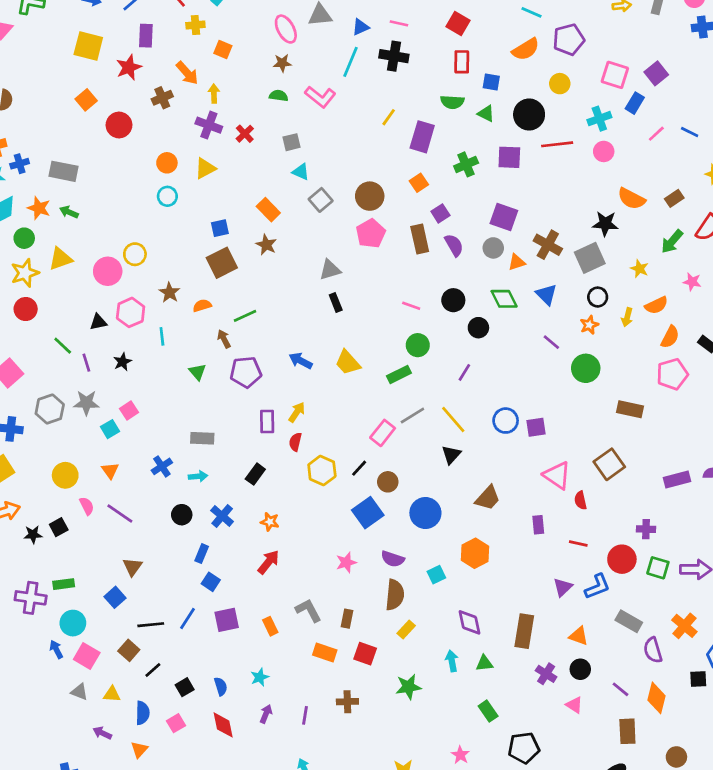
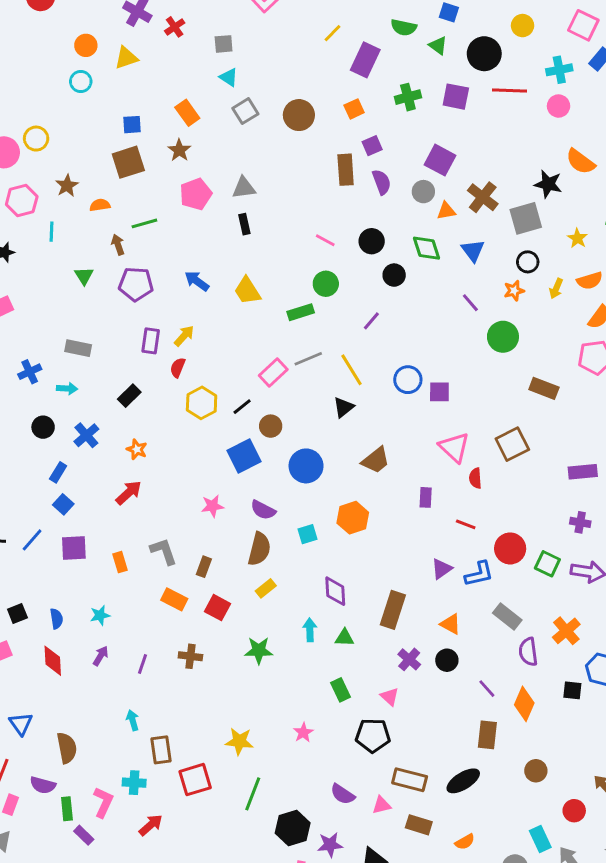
pink pentagon: (371, 233) -> (196, 194), moved
purple cross: (646, 529) -> (580, 522), moved
pink triangle: (574, 705) -> (390, 697), moved

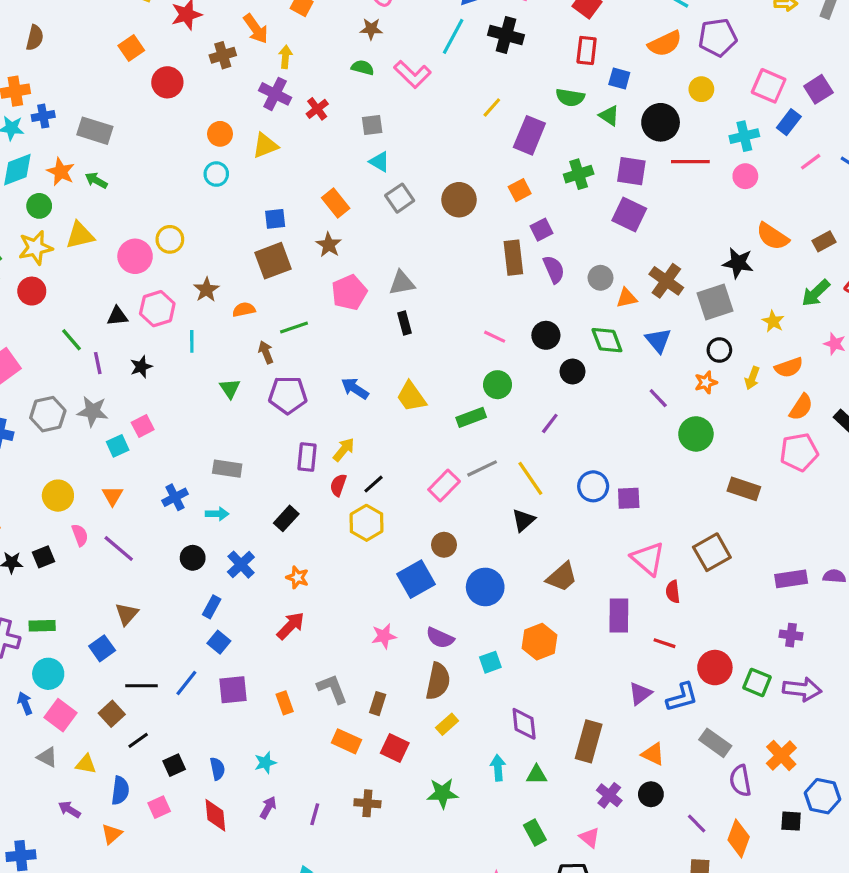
purple square: (440, 160) -> (629, 215), moved
black line: (242, 407) -> (373, 484), moved
purple rectangle: (426, 497) -> (619, 616), size x1.5

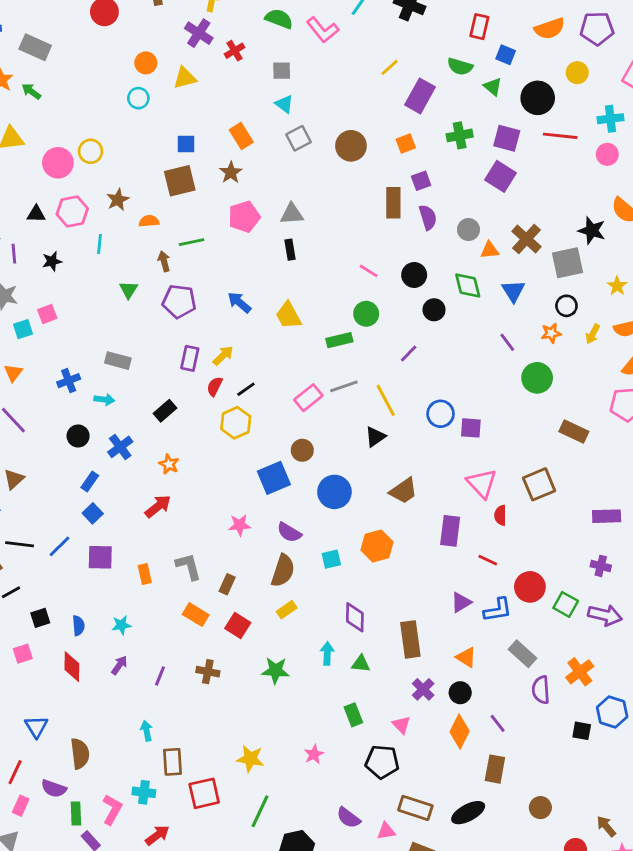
green semicircle: (363, 68) -> (279, 19), size x1.4
brown rectangle: (589, 741) -> (410, 639), turned -30
orange diamond: (739, 838) -> (460, 731), moved

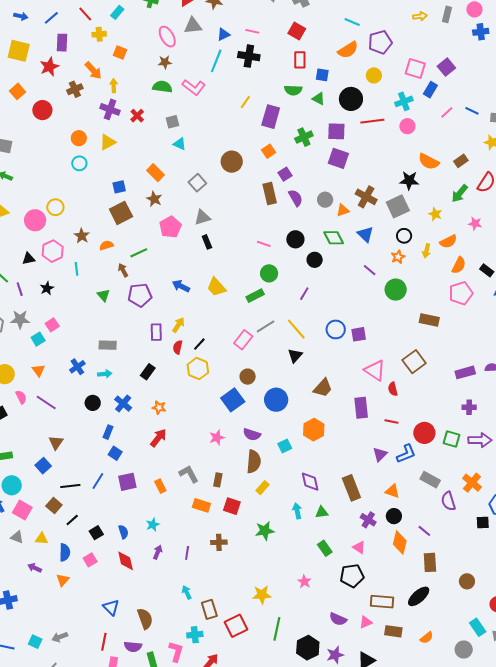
gray square: (299, 138) -> (197, 183), moved

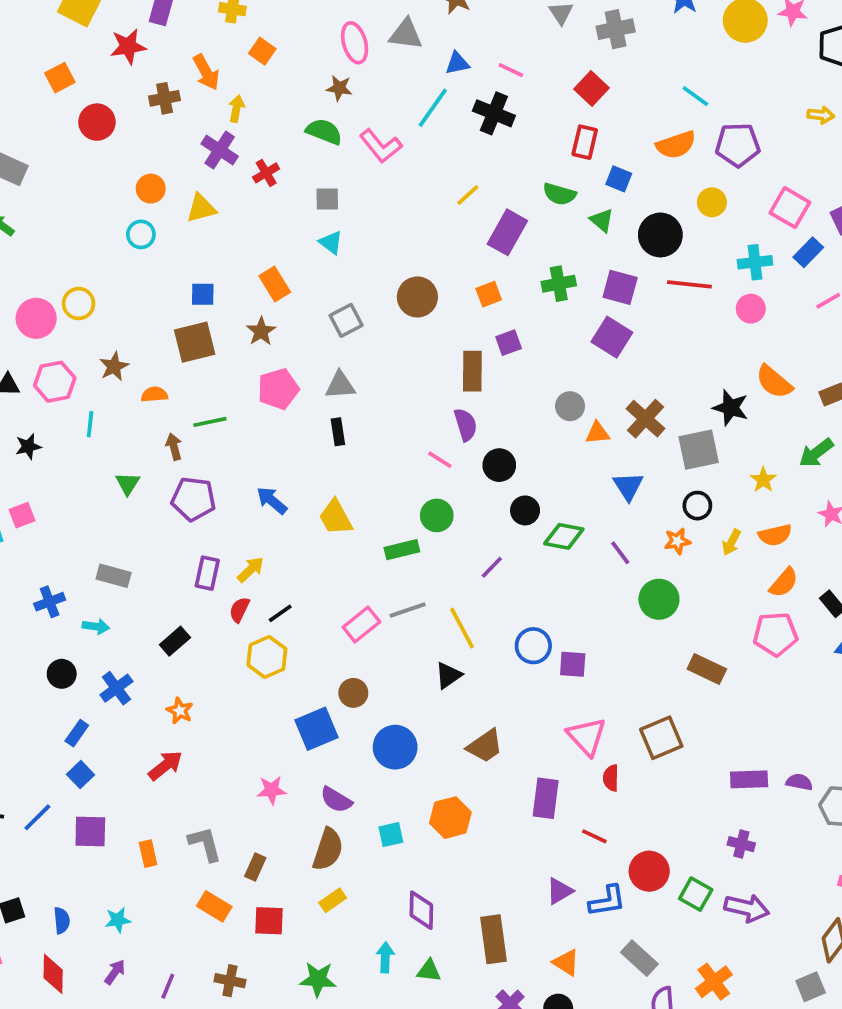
purple semicircle: (296, 198) -> (466, 425), moved
green diamond: (334, 238) -> (564, 536), moved, turned -65
red square: (232, 506) -> (269, 921), turned -30

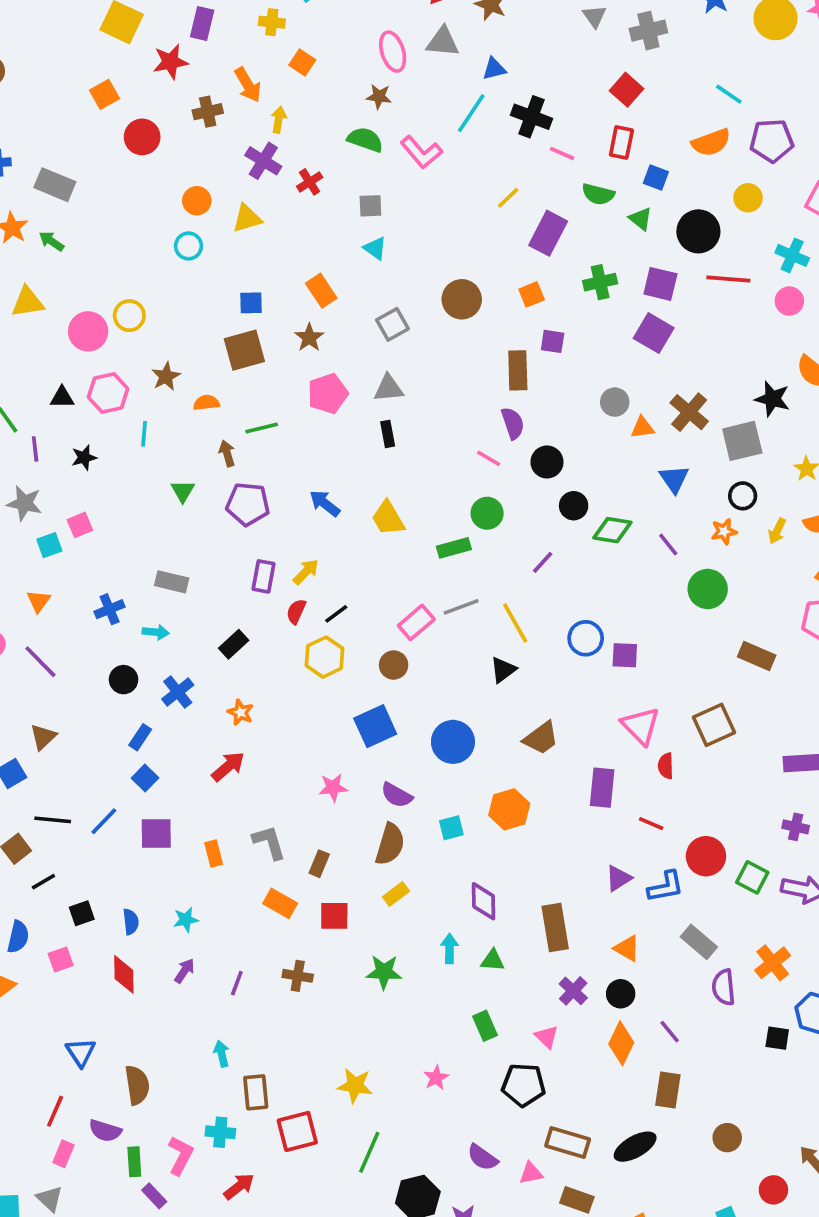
pink line: (511, 70) -> (562, 153), moved
cyan cross: (755, 262) -> (792, 255), turned 32
purple square: (509, 343) -> (553, 341), turned 30
brown circle: (353, 693) -> (394, 665), moved

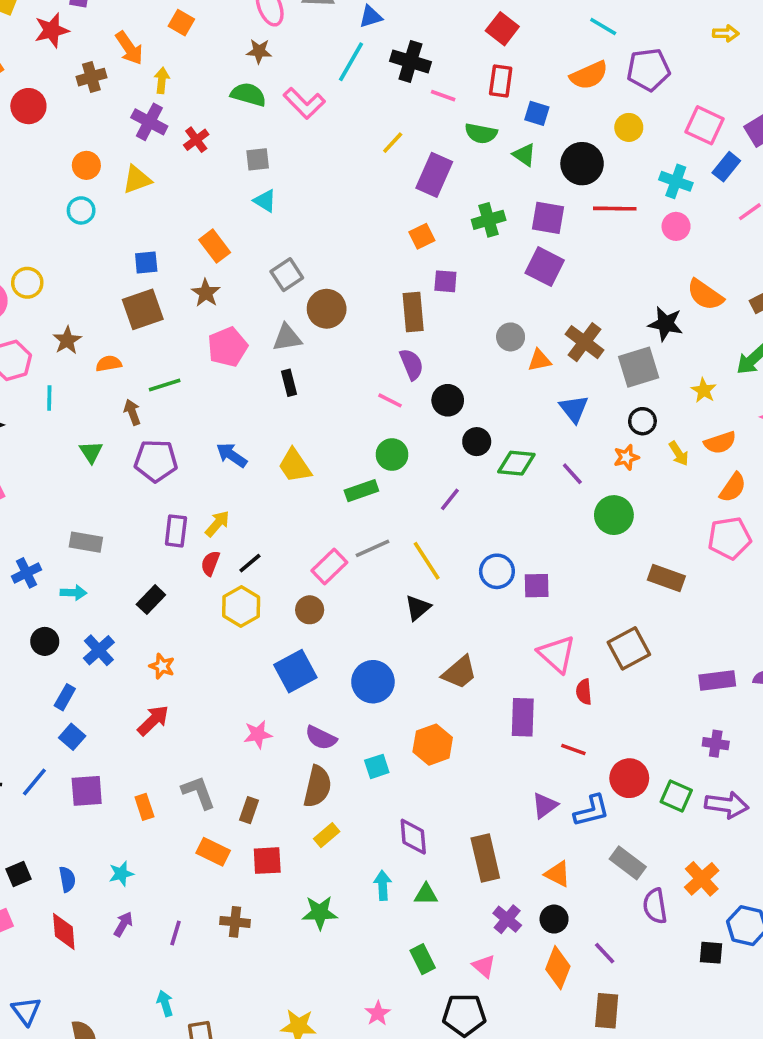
brown circle: (462, 299) -> (327, 309), moved
yellow arrow: (777, 531) -> (679, 454), turned -55

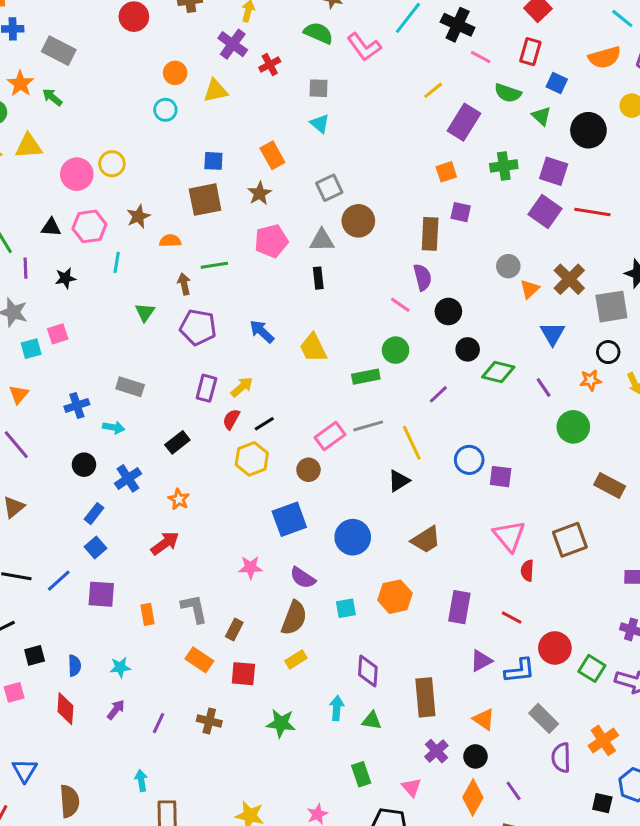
red line: (615, 209) -> (592, 212), moved
orange triangle: (539, 360) -> (530, 289), turned -40
purple rectangle: (523, 717) -> (459, 607), moved

